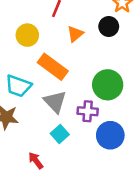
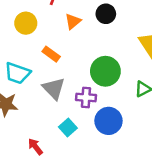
orange rectangle: (53, 67) -> (51, 54), size x0.6
cyan square: (60, 134) -> (68, 127), moved

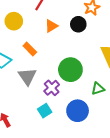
purple cross: (86, 97) -> (52, 88), turned 35
blue circle: (108, 121) -> (78, 111), moved
cyan square: (68, 127) -> (45, 111), moved

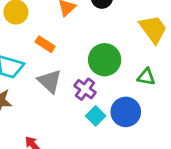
green triangle: (98, 89) -> (146, 77), turned 40
cyan square: (45, 111) -> (96, 116), moved

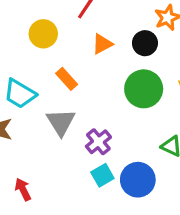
green circle: (105, 60) -> (144, 89), moved

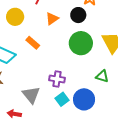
gray triangle: (61, 122) -> (31, 95), moved
purple cross: (98, 142) -> (57, 79), turned -35
red arrow: (23, 189) -> (14, 114), turned -48

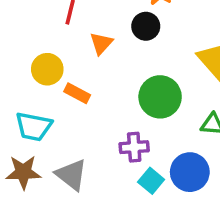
yellow circle: (15, 17) -> (47, 69), moved
green circle: (81, 43) -> (160, 97), moved
gray triangle: (31, 95) -> (71, 175), moved

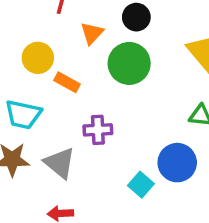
green circle: (160, 97) -> (129, 63), moved
purple cross: (134, 147) -> (98, 130), moved
cyan square: (151, 181) -> (141, 185), moved

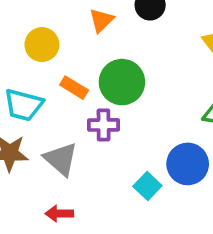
green circle: (129, 63) -> (122, 82), moved
orange rectangle: (67, 82) -> (74, 88), moved

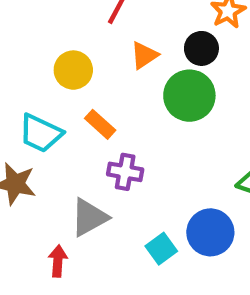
green circle: (122, 82) -> (189, 96), moved
gray triangle: (61, 159) -> (89, 217), moved, turned 39
red arrow: (59, 214) -> (58, 261), turned 84

